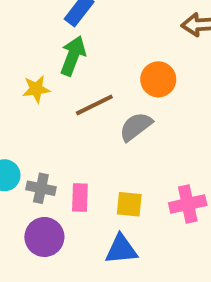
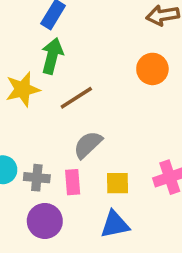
orange circle: (158, 79) -> (152, 69), moved
yellow star: (36, 89) -> (23, 89), size x1.4
gray semicircle: (136, 127) -> (88, 145), moved

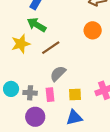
green arrow: (52, 56) -> (37, 25), turned -72

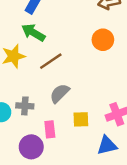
gray cross: (30, 93) -> (25, 106), moved
pink rectangle: (50, 95) -> (50, 129), moved
blue triangle: (74, 117) -> (107, 145), moved

